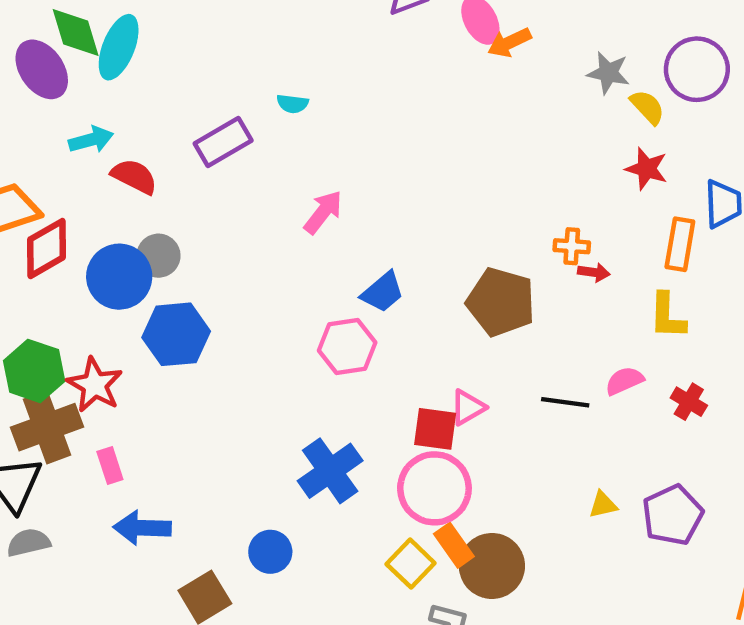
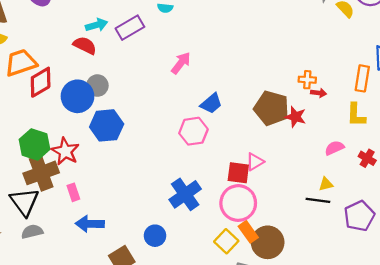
cyan arrow: (91, 140) -> (97, 25), moved
red star: (647, 169) -> (295, 117), moved
black line: (565, 402) -> (318, 200), moved
yellow triangle: (603, 505) -> (326, 184), moved

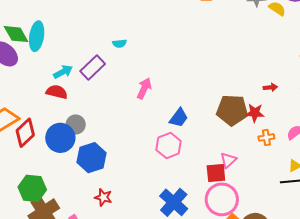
orange cross: (307, 80) -> (266, 137), moved
red star: (65, 151) -> (103, 197), moved, size x0.7

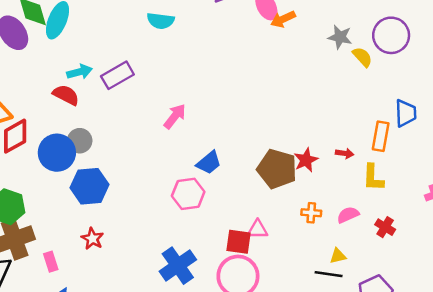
cyan semicircle: (119, 43) -> (161, 21), moved, size x1.5
red arrow: (270, 87) -> (345, 153), moved
red star: (255, 113) -> (306, 160), moved, turned 30
pink triangle: (228, 160) -> (258, 229), turned 30

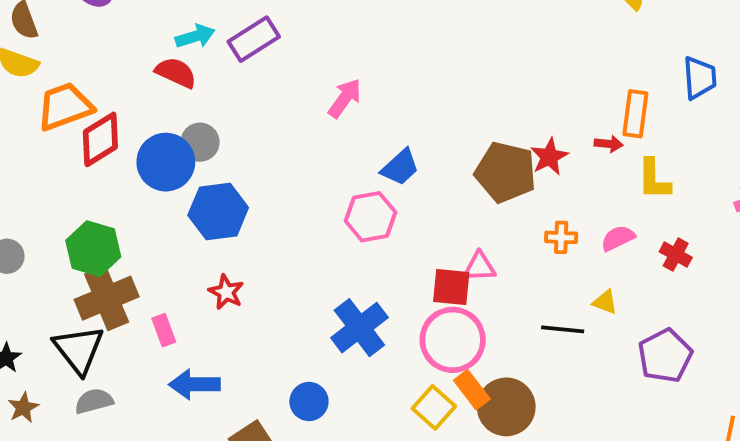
orange rectangle: (381, 136) -> (635, 114), moved
yellow triangle: (338, 256) -> (605, 302), turned 36
black line: (329, 274) -> (563, 329), moved

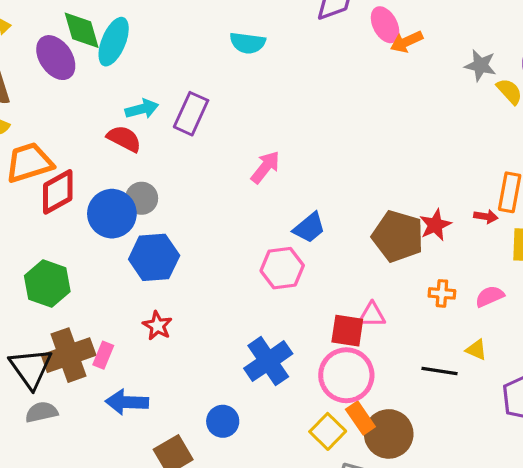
purple rectangle: (254, 39) -> (191, 114), turned -36
brown cross: (107, 298) -> (69, 355), moved
pink rectangle: (164, 330) -> (103, 355), turned 40

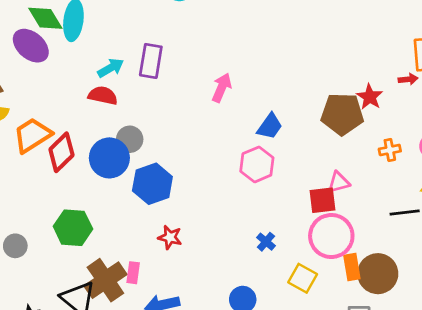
blue cross: (268, 361) -> (266, 242), size x0.5
orange rectangle: (360, 418) -> (352, 267), turned 40
yellow square: (328, 431) -> (303, 278), moved

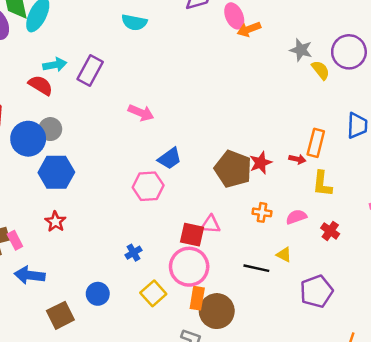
pink arrow: (222, 88) -> (141, 113), turned 70
pink rectangle: (133, 273) -> (15, 240), turned -54

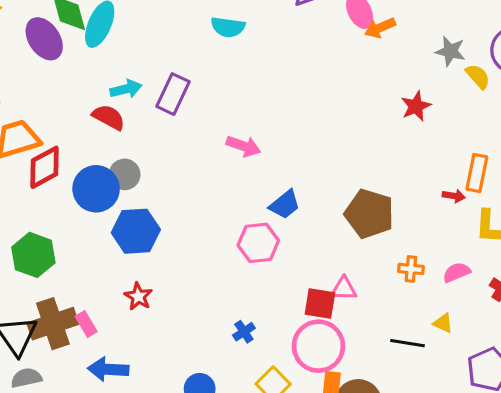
red star: (261, 163) -> (416, 106), moved

